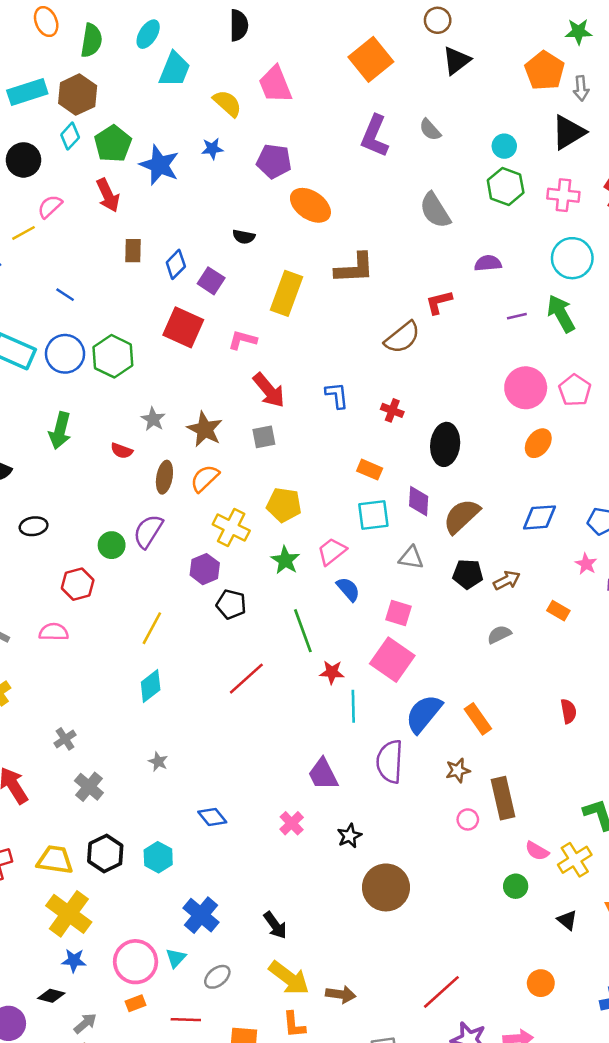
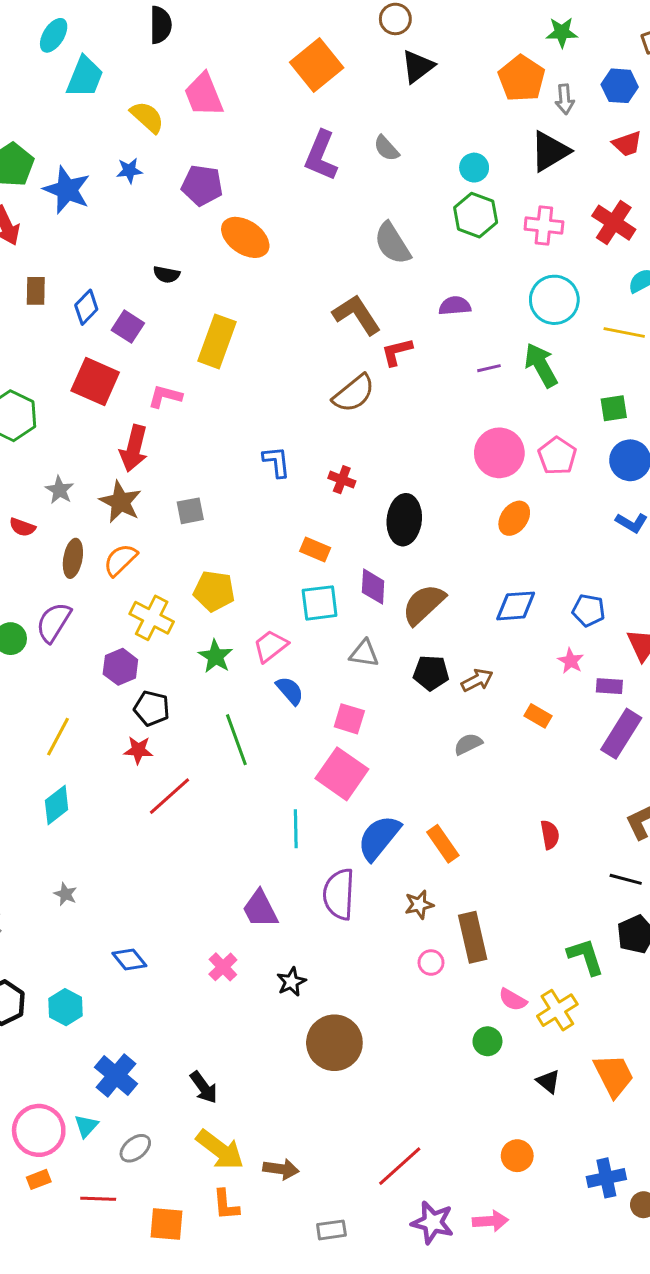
brown L-shape: (355, 268) -> (357, 315), moved, turned -120
red arrow: (269, 390) -> (134, 448), moved, turned 54
red star: (332, 672) -> (138, 750), moved

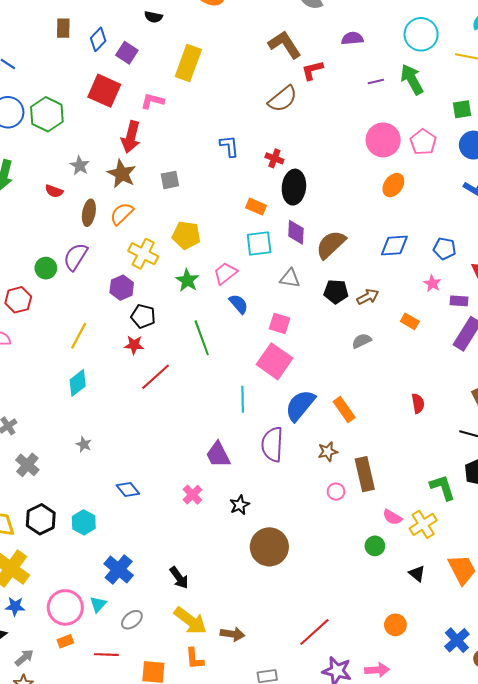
black ellipse: (404, 520) -> (294, 187), moved
blue cross: (606, 1178) -> (457, 640), turned -30

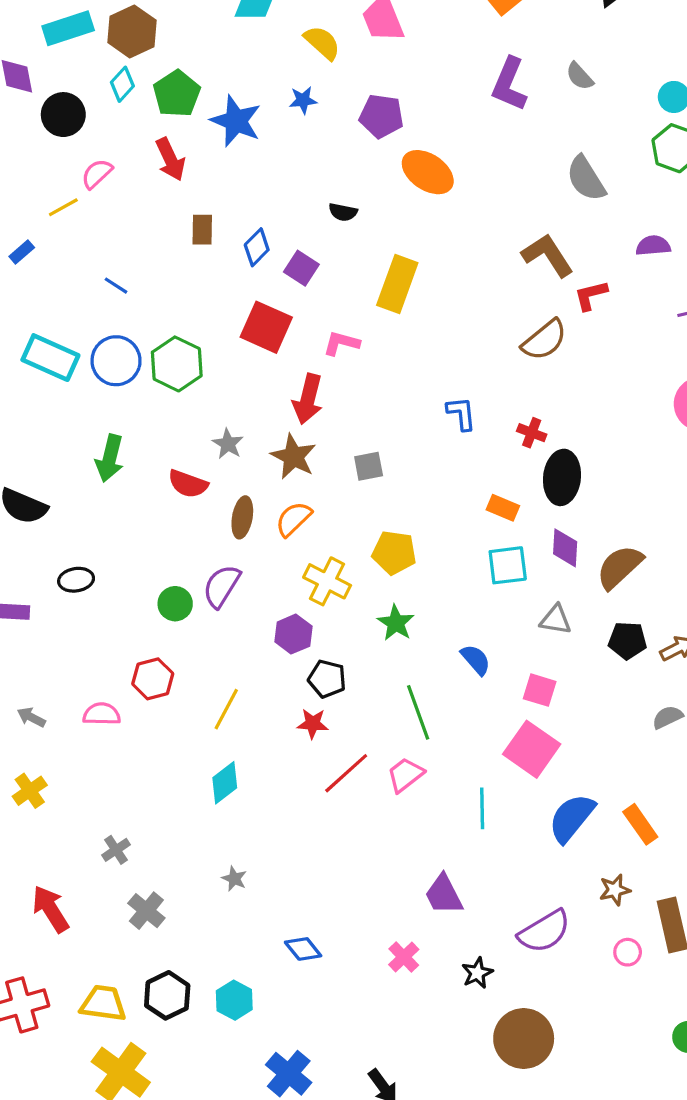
red semicircle: (54, 191) -> (188, 484), size x1.4
pink trapezoid: (225, 273) -> (405, 775), moved
red hexagon: (18, 300) -> (153, 679), moved
purple semicircle: (272, 444) -> (544, 931), moved, turned -124

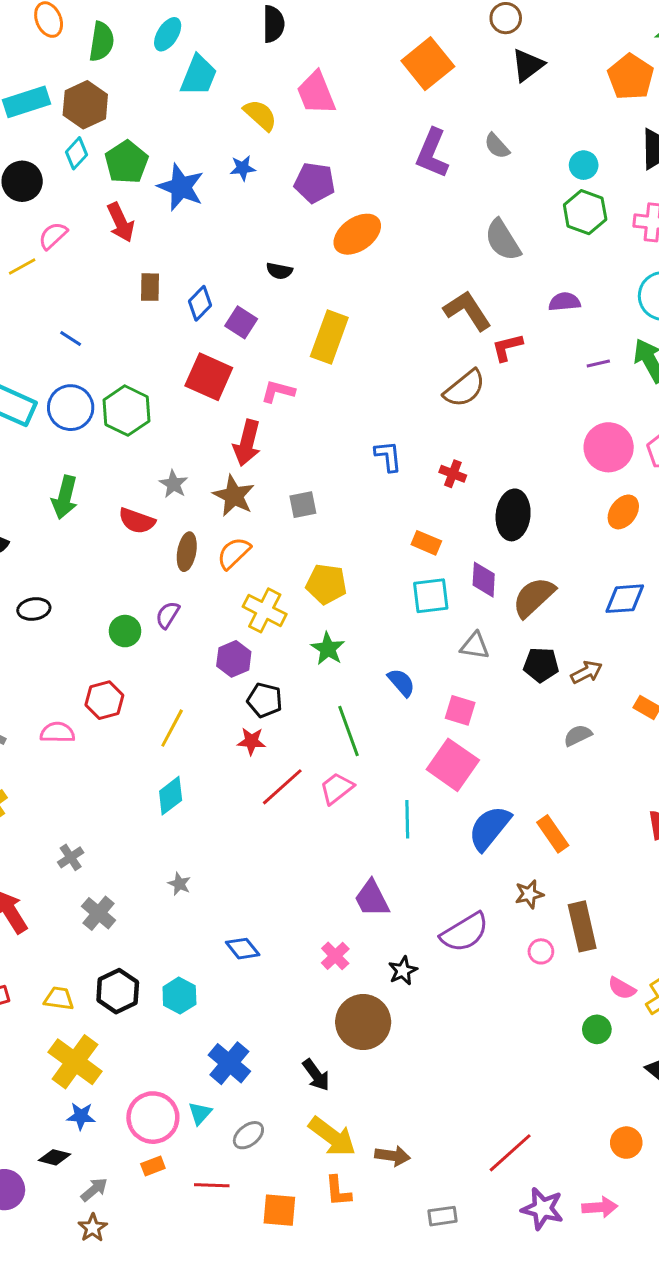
orange ellipse: (428, 172) -> (357, 234), turned -69
black ellipse: (562, 477) -> (513, 515), moved
purple semicircle: (222, 586) -> (168, 615), size x0.7
yellow trapezoid: (103, 1003) -> (59, 999), size x0.7
brown circle: (524, 1039) -> (363, 1022), moved

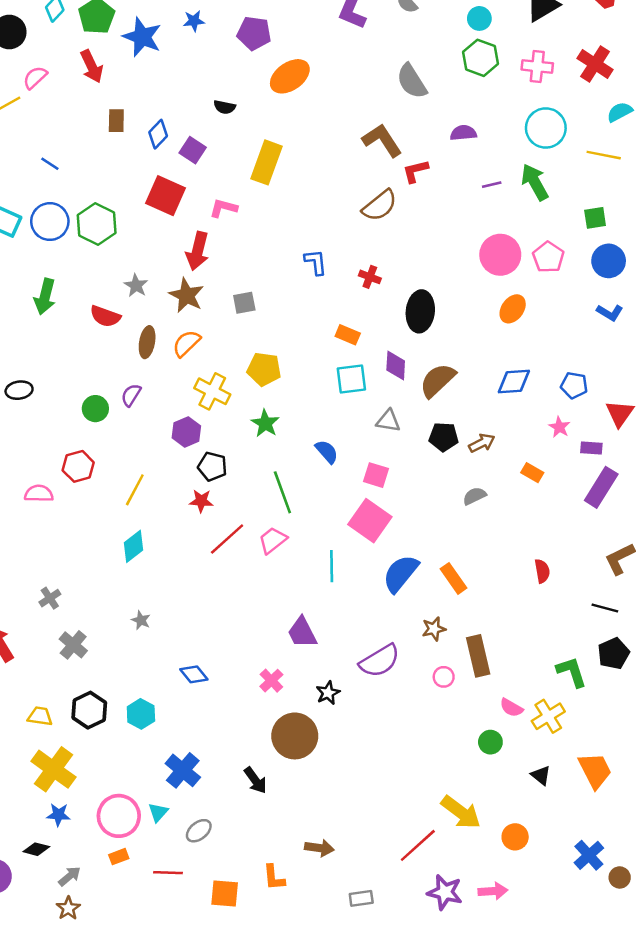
yellow arrow: (332, 1137) -> (461, 812), moved

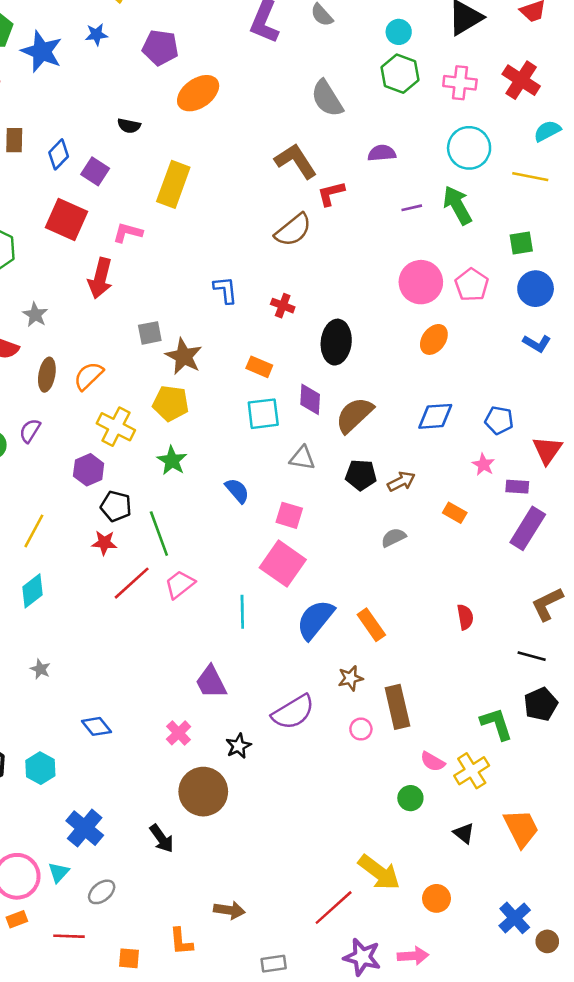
brown star: (186, 295) -> (184, 356), moved
green line: (282, 492) -> (159, 534), moved
orange square: (225, 893) -> (129, 958), size x0.7

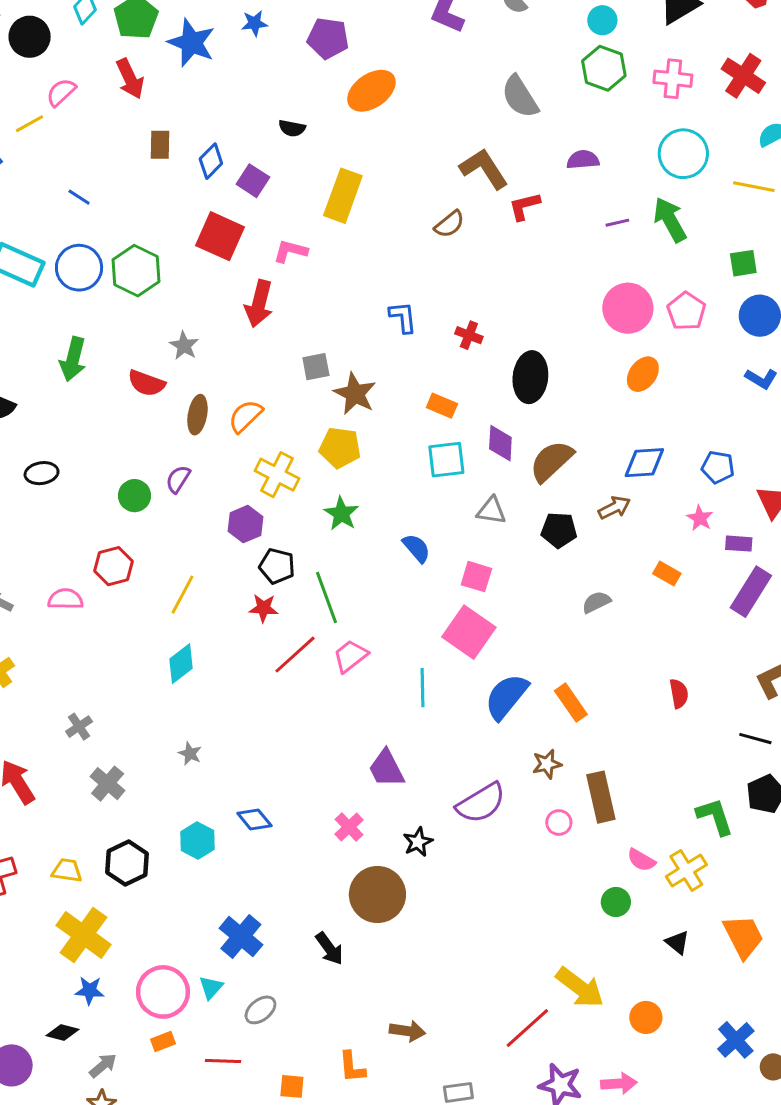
brown semicircle: (293, 230) -> (449, 224), moved, size x0.7
brown arrow: (401, 481) -> (614, 508), moved
cyan hexagon: (40, 768) -> (197, 841), moved

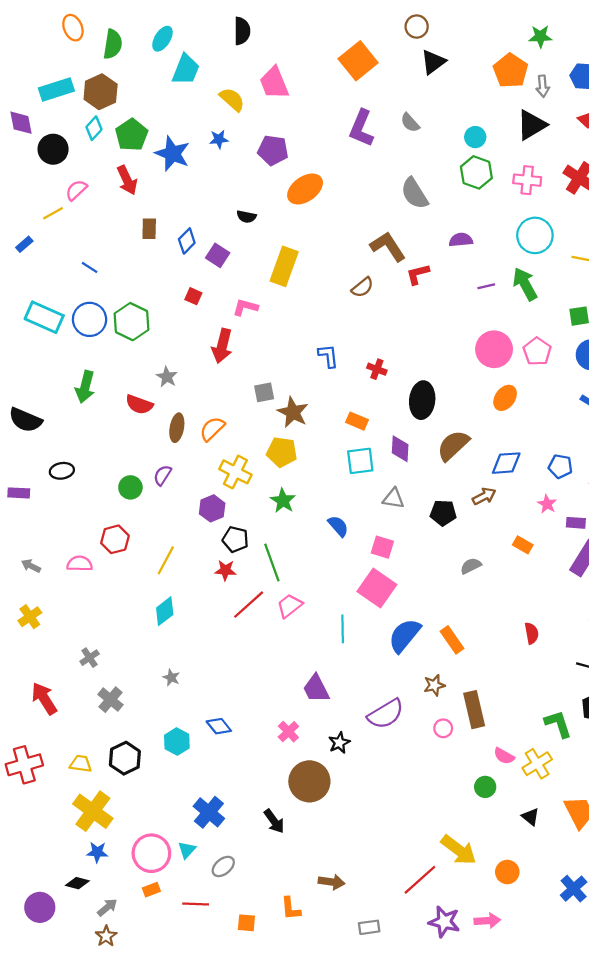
red square: (220, 236) -> (193, 296), size x0.5
brown semicircle: (551, 461) -> (453, 445), moved

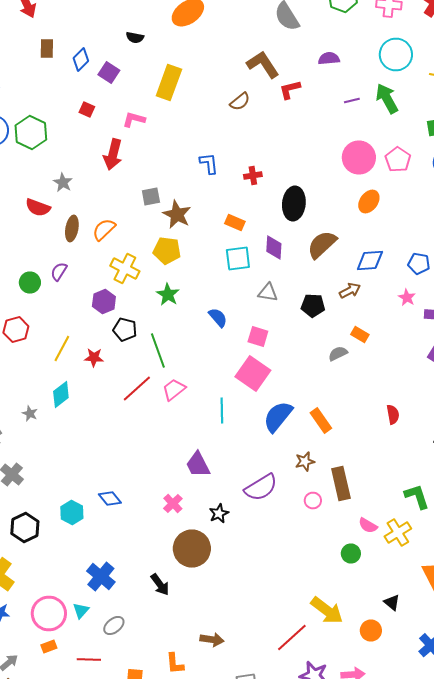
red cross: (377, 369) -> (253, 176), turned -30
orange rectangle: (523, 545) -> (360, 334), moved
red star: (225, 570) -> (94, 358), moved
gray star: (171, 677) -> (30, 414), moved
black triangle: (530, 817) -> (392, 602), moved

